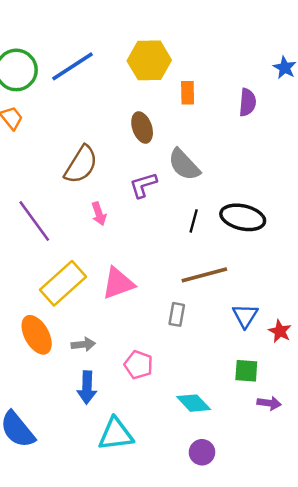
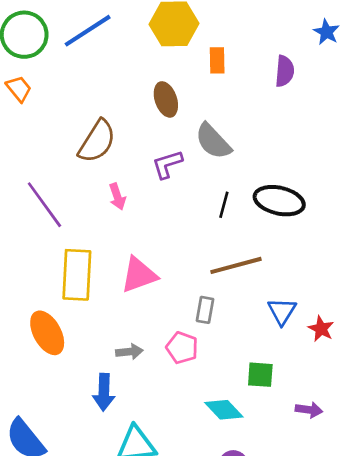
yellow rectangle: (63, 283) -> (77, 275), turned -45
gray arrow: (83, 344) -> (129, 352), moved
pink pentagon: (138, 365) -> (182, 348), moved
green square: (246, 371) -> (260, 375), moved

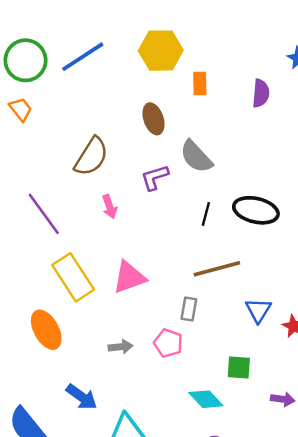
yellow rectangle: (77, 275) -> (73, 277), turned -36
blue arrow: (104, 392) -> (82, 397), moved, turned -56

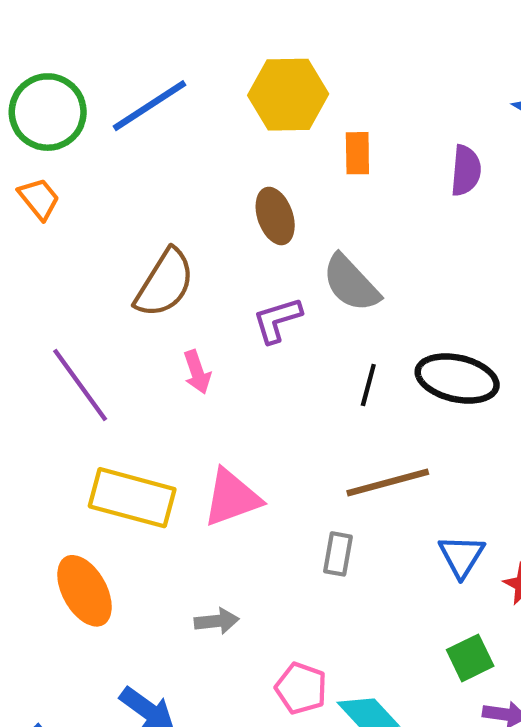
yellow rectangle: (73, 277) -> (132, 498), turned -42
pink pentagon: (168, 343) -> (301, 688), moved
green square: (239, 368) -> (470, 658), moved, turned -30

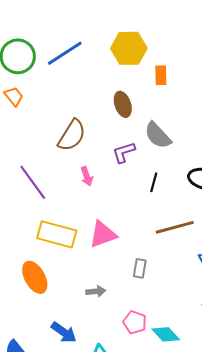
black line: (368, 385) -> (154, 182), moved
gray rectangle: (338, 554) -> (140, 268), moved

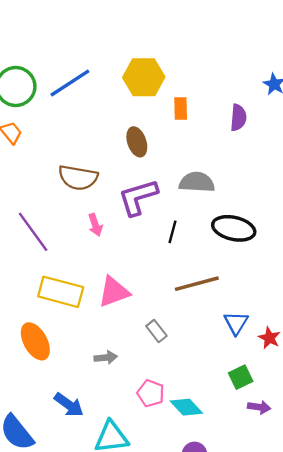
brown semicircle: (72, 135) -> (78, 178), turned 68
gray semicircle: (158, 135) -> (197, 182), moved, turned 136
purple L-shape: (124, 152) -> (138, 197), size x1.5
gray rectangle: (140, 268) -> (156, 331), turned -48

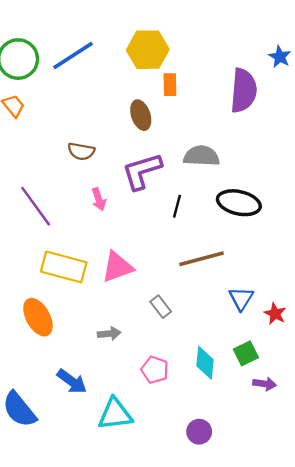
orange rectangle: (181, 108) -> (170, 85), moved
purple semicircle: (238, 118) -> (244, 91), size x1.6
brown semicircle: (78, 178) -> (81, 151), size x0.7
cyan diamond: (186, 407) -> (205, 363), moved, turned 48

